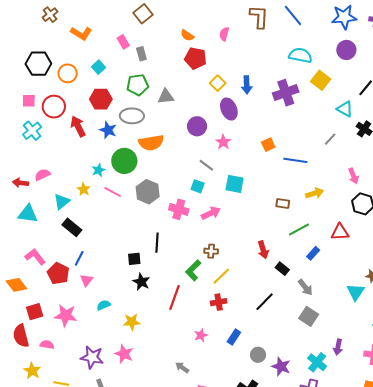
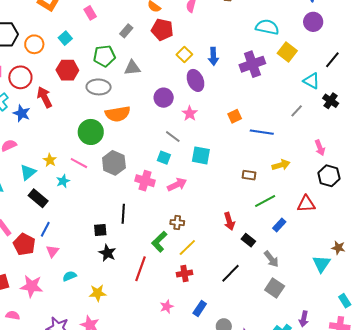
gray rectangle: (141, 54) -> (126, 31), moved, turned 56
blue star: (108, 130) -> (22, 113), moved
cyan star: (98, 170) -> (63, 181), moved

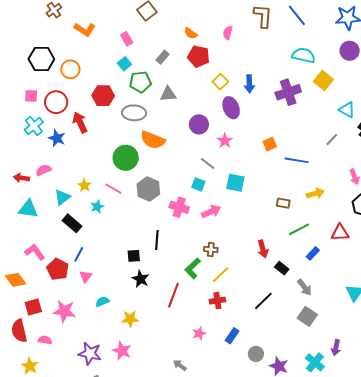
cyan square: (65, 38) -> (124, 64), moved
orange semicircle: (118, 114) -> (153, 140), turned 30

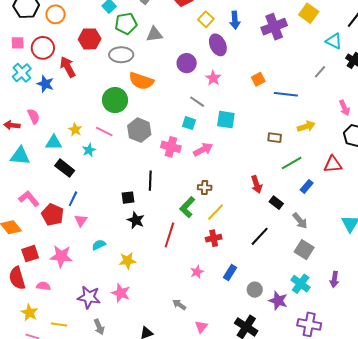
pink semicircle: (44, 170) -> (34, 116), turned 91
cyan triangle: (62, 197) -> (54, 143), turned 42
cyan cross: (315, 362) -> (301, 284), moved

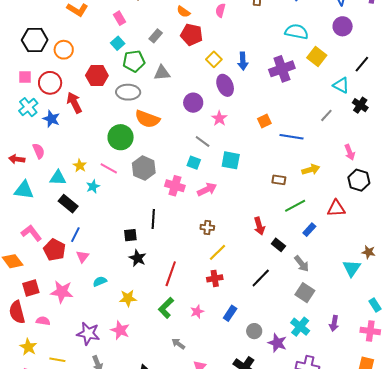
green L-shape: (187, 207) -> (166, 308), moved

